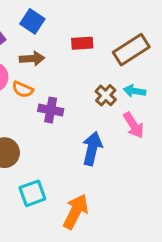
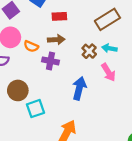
red rectangle: (82, 43) -> (59, 16), moved
brown arrow: (32, 59) -> (56, 40), moved
cyan square: (32, 193) -> (36, 109), moved

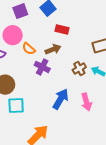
brown arrow: (56, 40) -> (53, 49), turned -35
pink arrow: (108, 72) -> (86, 102), moved

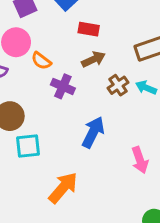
brown arrow: (53, 49) -> (93, 59), moved
pink arrow: (86, 102) -> (140, 160), moved

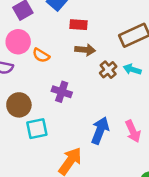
brown arrow: (93, 59) -> (85, 50), turned 36
purple cross: (63, 86) -> (62, 92), moved
blue arrow: (93, 132) -> (100, 130), moved

